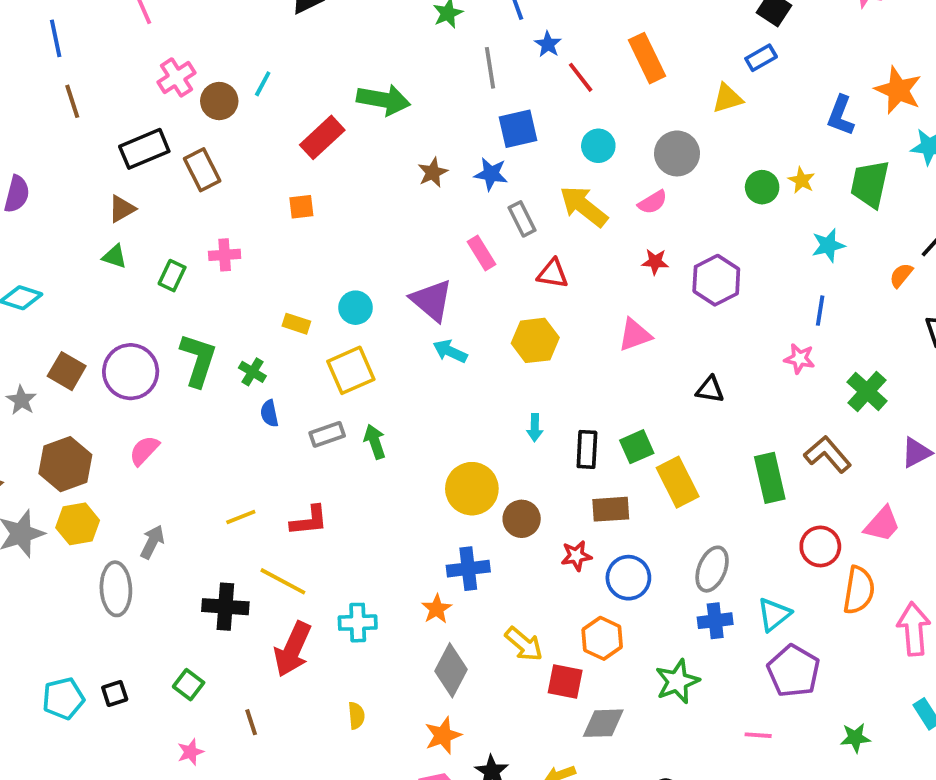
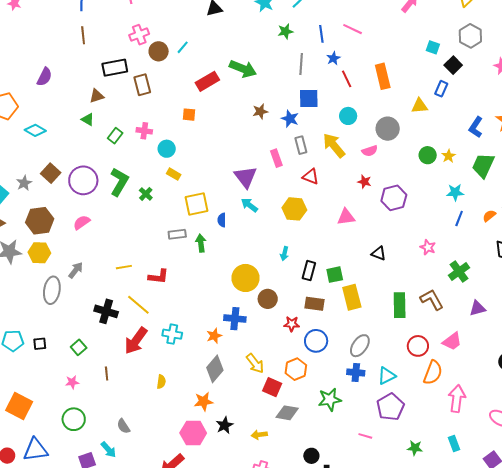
blue rectangle: (761, 58) -> (441, 89), turned -49
cyan circle: (356, 308) -> (167, 149), moved
blue line: (820, 311) -> (459, 219), moved
blue semicircle: (269, 413) -> (222, 220), moved

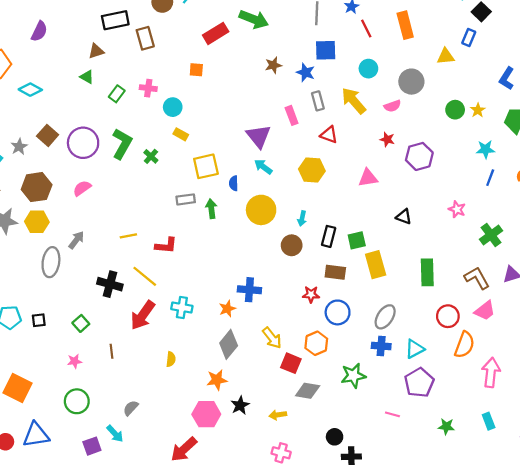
yellow circle: (245, 278) -> (261, 210), moved
brown circle: (268, 299) -> (292, 245), moved
brown L-shape: (432, 299) -> (477, 278), moved
gray semicircle: (123, 426) -> (131, 408), turned 77

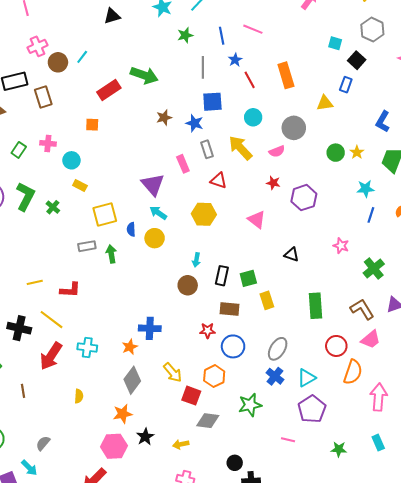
pink triangle: (368, 178) -> (257, 220), turned 48
yellow circle: (261, 210) -> (155, 238), moved, size x0.7
yellow rectangle: (376, 265) -> (267, 300), size x0.7
blue cross: (381, 346) -> (275, 376), turned 36

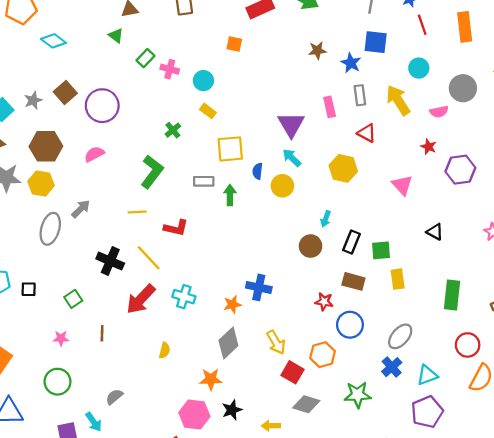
pink cross: (48, 143) -> (170, 69), moved
green L-shape: (25, 196) -> (152, 172), moved

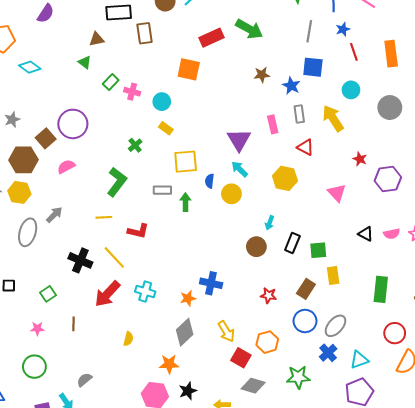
orange square: (234, 44) -> (189, 69), size x1.6
brown square: (65, 93) -> (46, 138), moved
pink semicircle: (439, 112) -> (392, 234), moved
brown rectangle: (353, 281) -> (306, 289), moved, turned -72
blue circle: (350, 325) -> (305, 321), moved

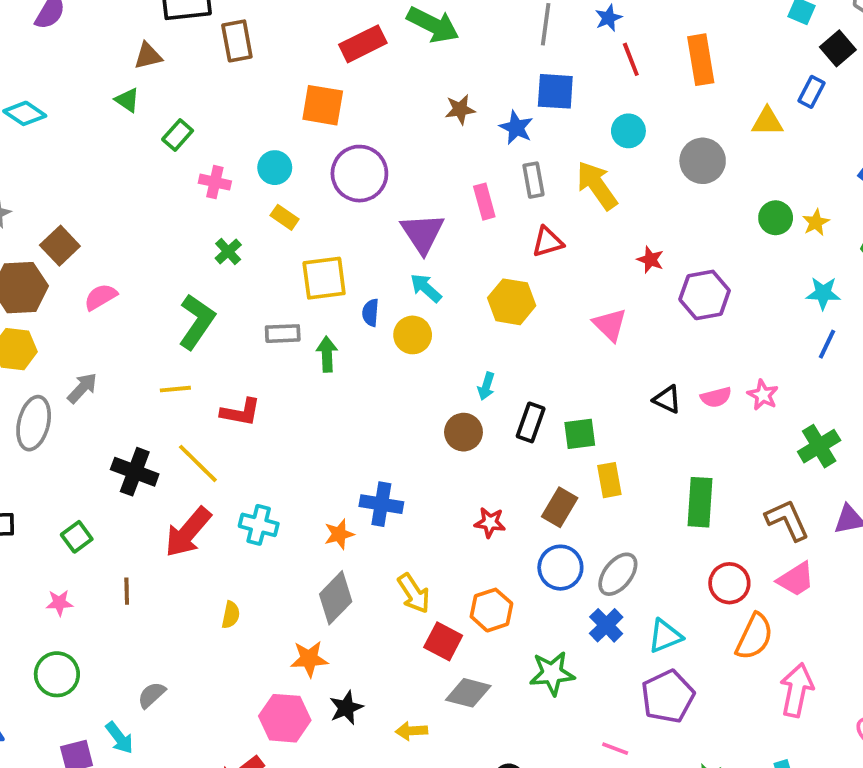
pink cross: (132, 92) -> (215, 182), moved
purple circle: (73, 124) -> (359, 174), moved
red triangle: (305, 147) -> (548, 242), turned -42

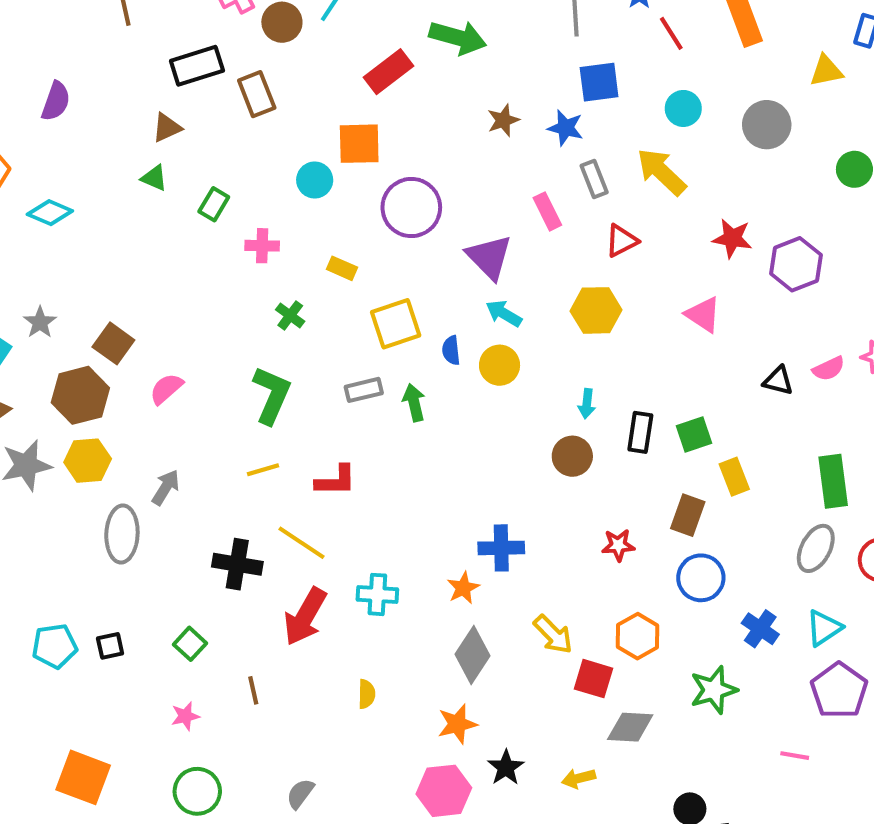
cyan circle: (275, 168) -> (315, 180), moved
red star: (650, 260) -> (732, 238), size x1.4
gray ellipse: (618, 574) -> (816, 548), moved

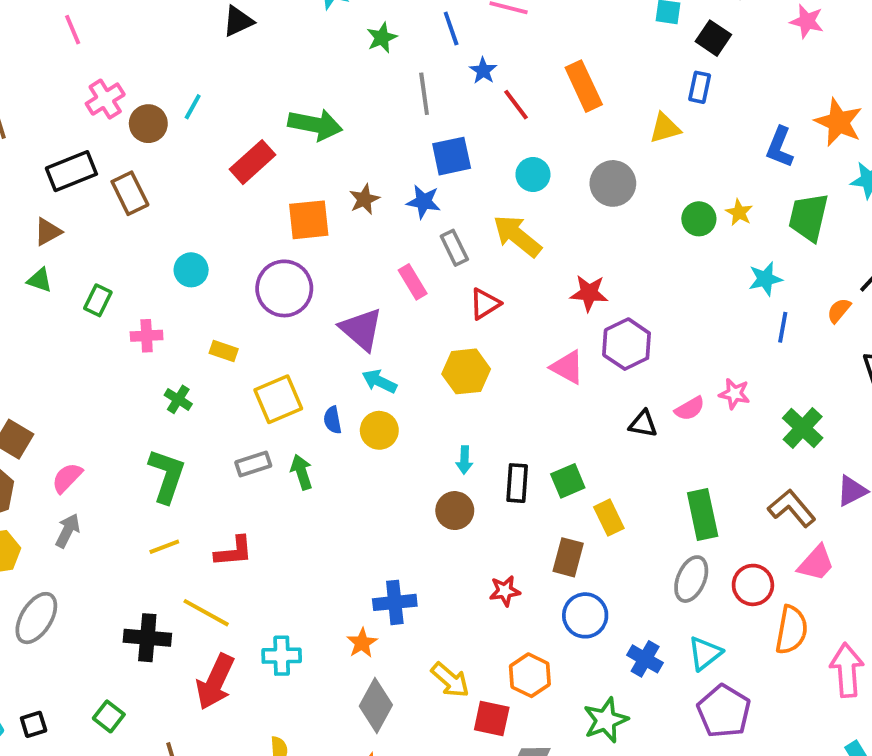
orange square: (359, 144) -> (309, 220), moved
purple hexagon: (796, 264) -> (627, 344), moved
gray arrow: (166, 487) -> (68, 531), moved
gray ellipse: (122, 534) -> (36, 618), turned 34

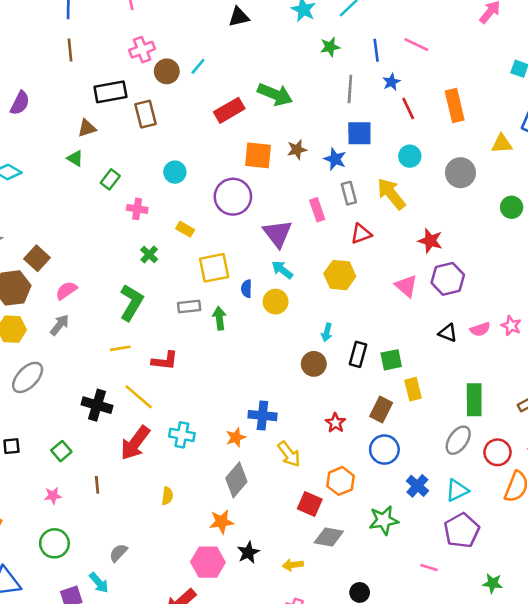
red star: (505, 591) -> (335, 423), turned 30
yellow arrow: (450, 680) -> (289, 454), moved

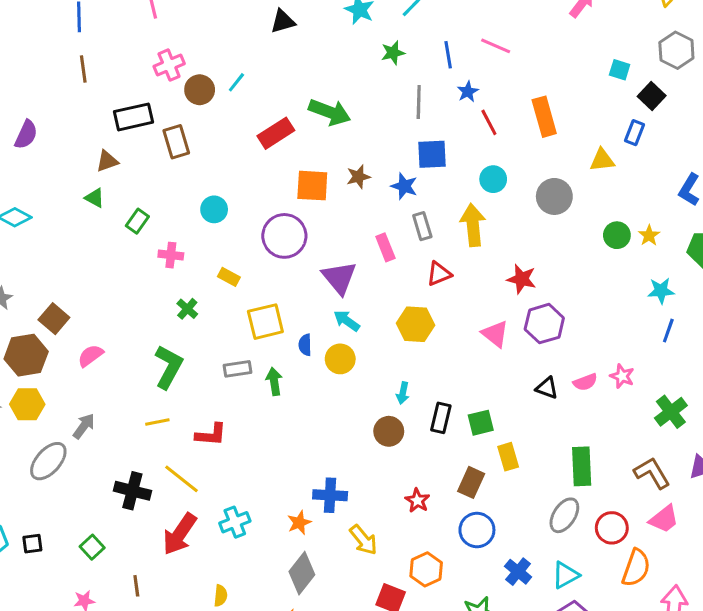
yellow arrow: (391, 194) -> (473, 225), turned 36
gray arrow: (60, 325) -> (84, 426), moved
cyan cross: (182, 435) -> (235, 522), turned -30

